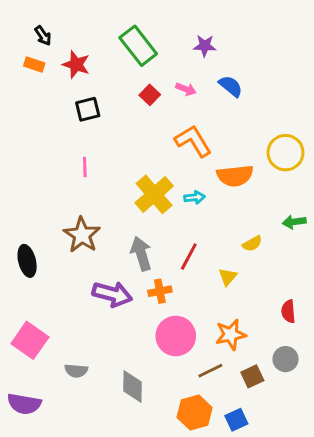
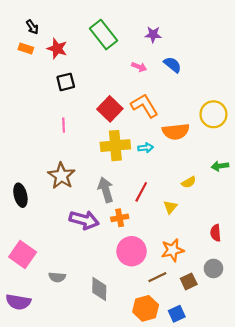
red square: (150, 95) -> (110, 109), moved, size x1.6
yellow cross: (154, 194) -> (115, 146), turned 36

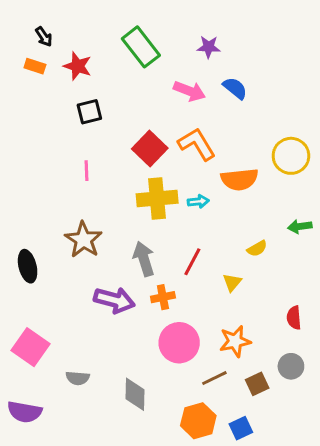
pink arrow: (139, 67) -> (189, 91), size x1.5

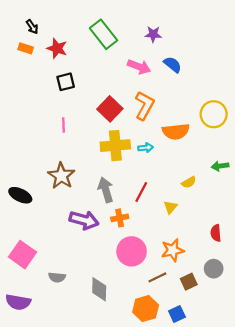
orange L-shape: (197, 144) -> (145, 106), turned 60
black ellipse: (28, 266) -> (20, 195), turned -50

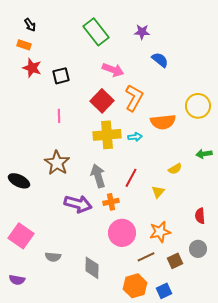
red star: (57, 48) -> (32, 68), moved
pink arrow: (139, 67) -> (113, 70), moved
purple semicircle: (18, 302) -> (17, 280), size x0.7

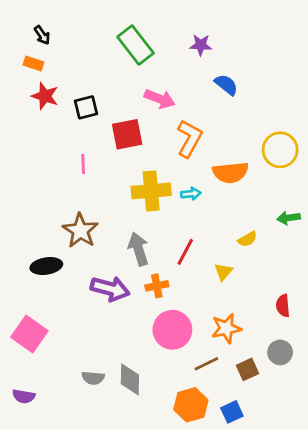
red square: (102, 101) -> (127, 134), moved, turned 35
black ellipse: (19, 181) -> (46, 266), moved, turned -35
gray semicircle: (53, 257) -> (93, 378), moved

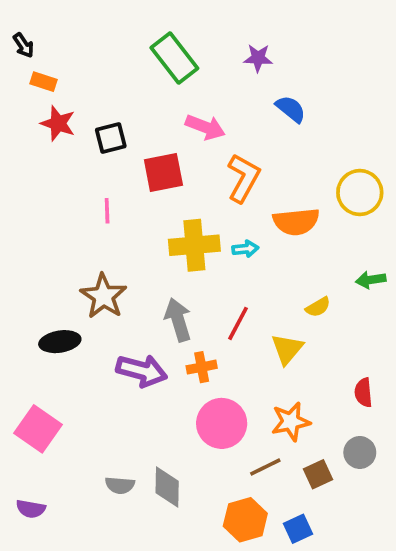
black arrow: (42, 35) -> (23, 45), moved
yellow triangle: (223, 272) -> (287, 349), size x1.4

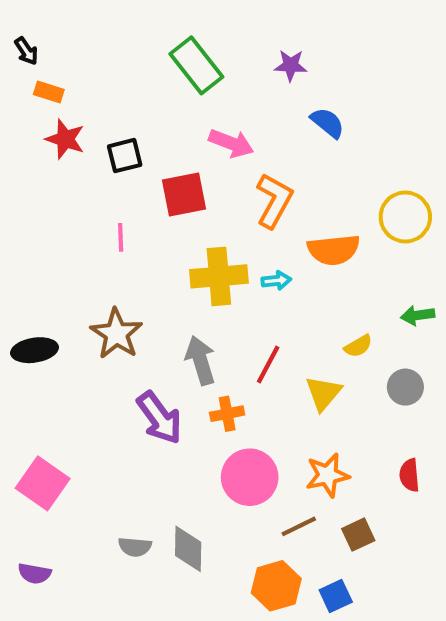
black ellipse: (60, 342) -> (35, 350), moved
purple arrow: (142, 371) -> (159, 418), turned 39
red semicircle: (363, 393) -> (409, 475), moved
gray circle: (360, 452) -> (405, 387), moved

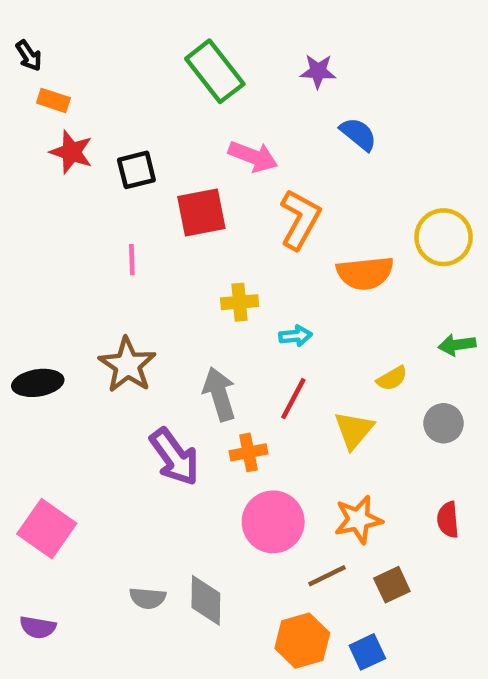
yellow cross: (219, 276) -> (240, 302), size x0.6
cyan arrow: (276, 281) -> (296, 336), moved

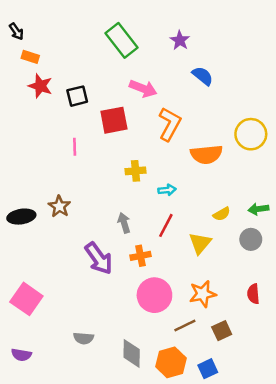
purple star: (318, 71) -> (180, 40), turned 30
green arrow: (457, 345) -> (258, 209), moved
brown star: (127, 365) -> (59, 206), moved, size x0.7
gray arrow: (219, 394) -> (124, 223), size x0.7
gray diamond: (206, 600) -> (132, 353), moved

